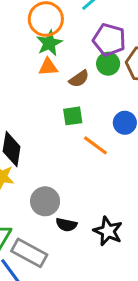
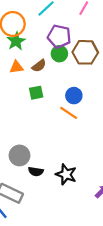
orange triangle: (48, 67) -> (16, 67), moved
orange line: (95, 145) -> (69, 113), moved

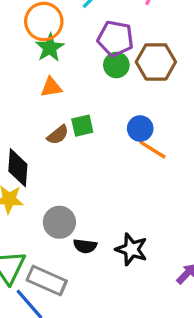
brown semicircle: (39, 66) -> (58, 135), moved
orange line: (69, 113) -> (152, 150), moved

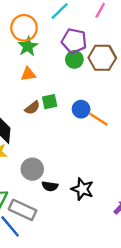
blue circle: (140, 129) -> (81, 109), moved

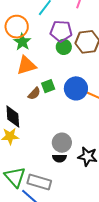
orange triangle: (28, 74) -> (26, 65), size x1.5
blue circle: (81, 109) -> (76, 88), size x1.5
gray circle: (32, 169) -> (62, 143), moved

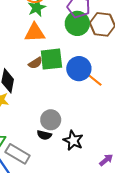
green circle: (64, 47) -> (77, 23), size x1.5
green square: (48, 86) -> (51, 59), size x1.6

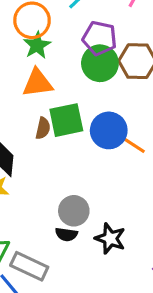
brown semicircle: (35, 63) -> (43, 128), turned -40

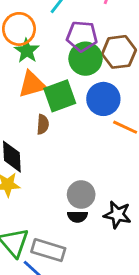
green square: (66, 120) -> (60, 96), moved
blue circle: (109, 130) -> (103, 99), moved

